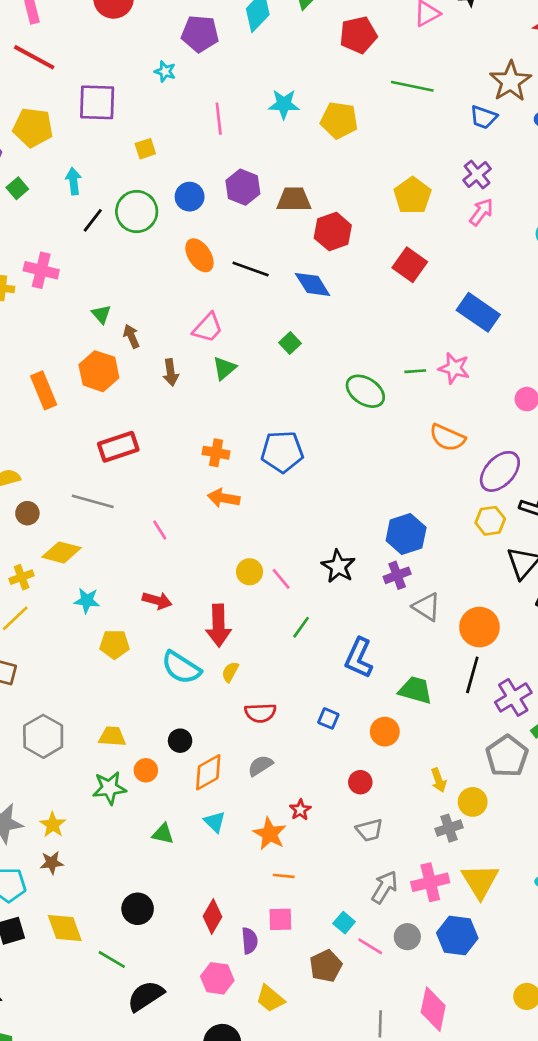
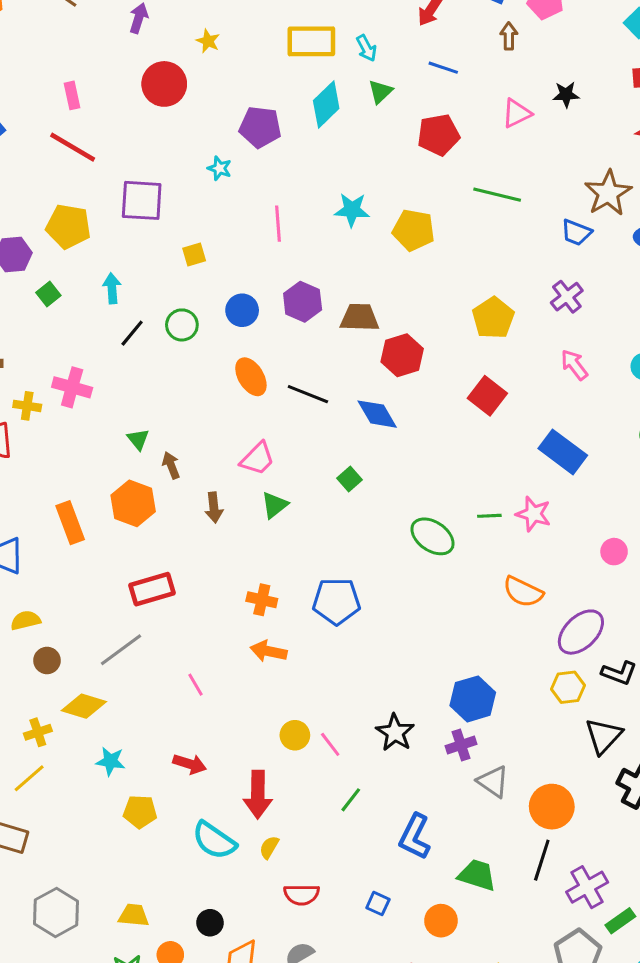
green circle: (137, 212) -> (182, 325), size x0.7
pink arrow: (481, 212) -> (574, 365), moved, turned -76
gray line: (93, 501) -> (121, 650), turned -54

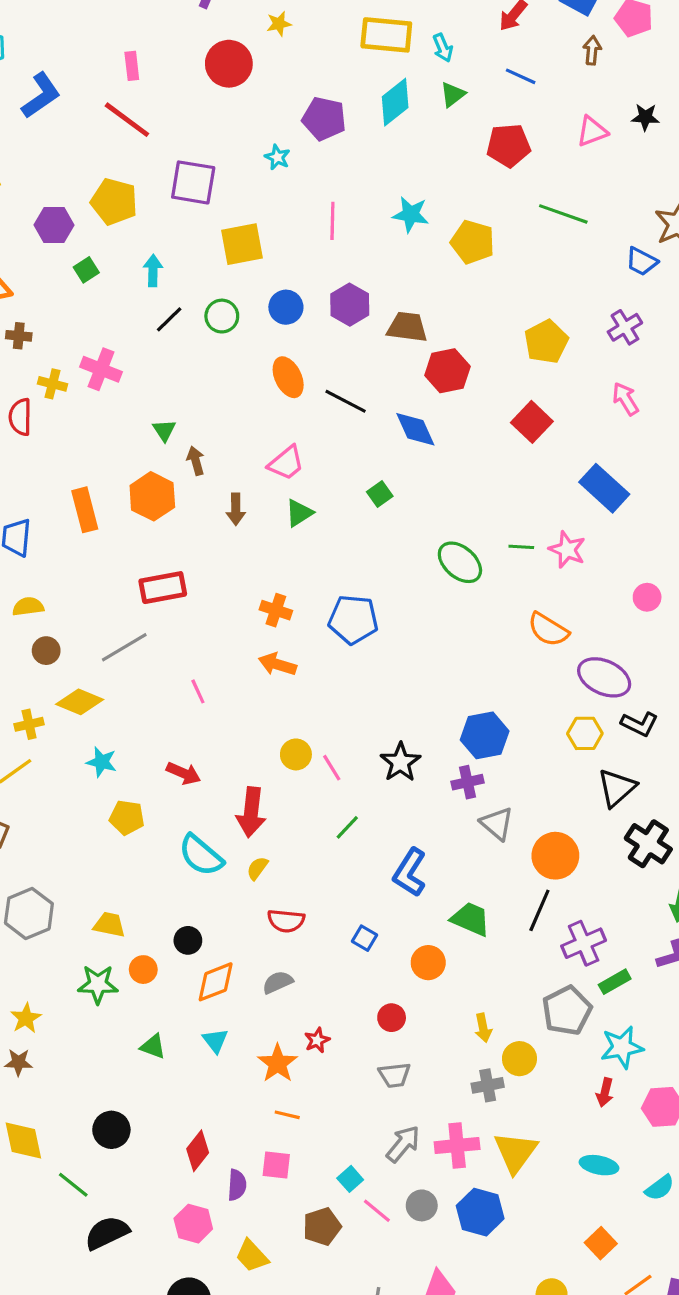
yellow star: (208, 41) -> (279, 24), turned 30
yellow square: (194, 254) -> (242, 244), size x1.8
purple ellipse: (581, 632) -> (604, 677), turned 63

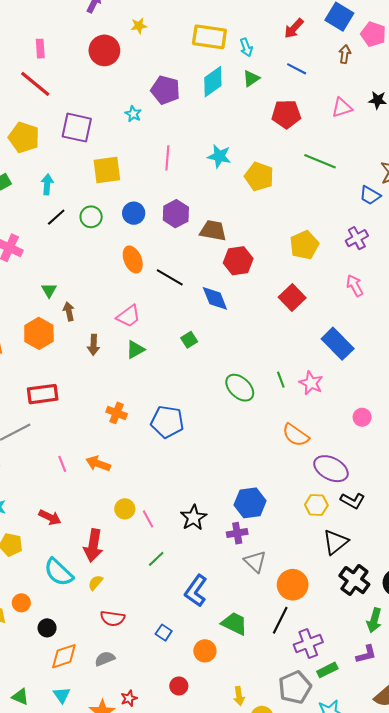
green line: (521, 547) -> (281, 380), turned 63
orange arrow: (277, 664) -> (98, 464), moved
orange circle: (143, 970) -> (21, 603), moved

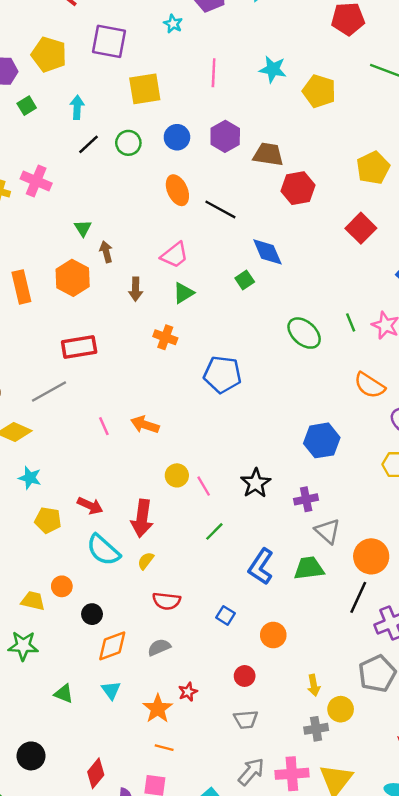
blue diamond: (215, 298) -> (267, 252), moved
orange cross: (117, 413) -> (165, 337), moved
blue hexagon: (250, 503) -> (322, 440), moved
red arrow: (50, 517) -> (90, 506), moved
green trapezoid: (234, 624) -> (309, 568), moved, turned -32

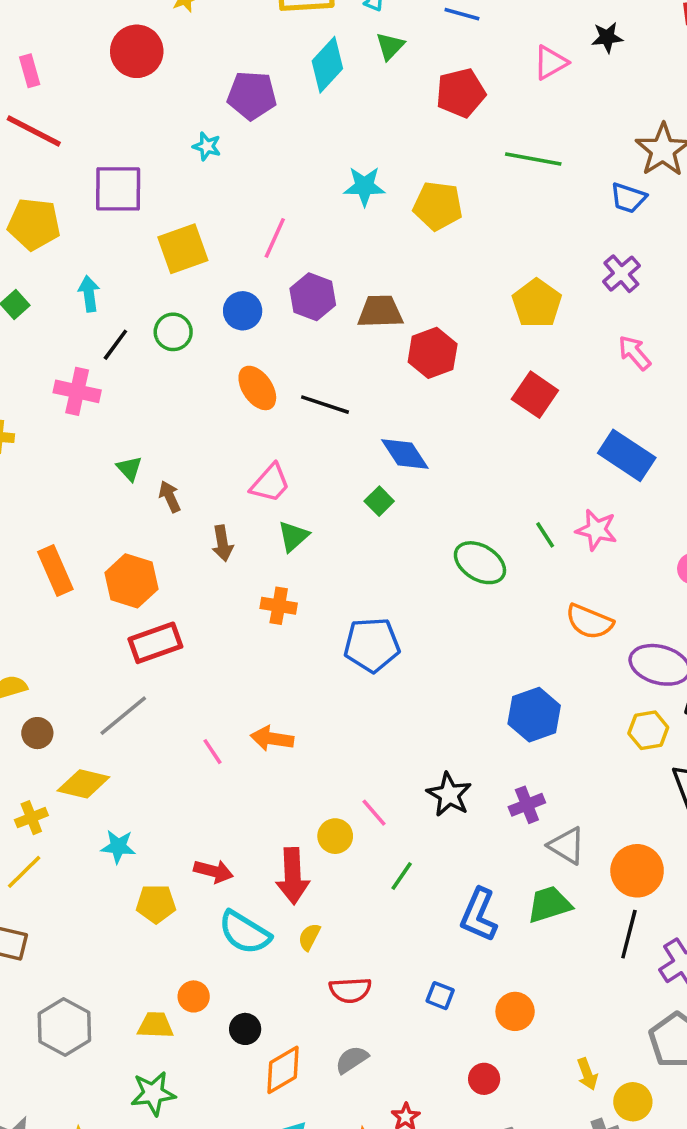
pink line: (214, 73) -> (275, 238), moved, turned 32
pink cross: (36, 181) -> (77, 391), moved
orange hexagon: (73, 278) -> (131, 581), moved
yellow circle: (177, 475) -> (335, 836), moved

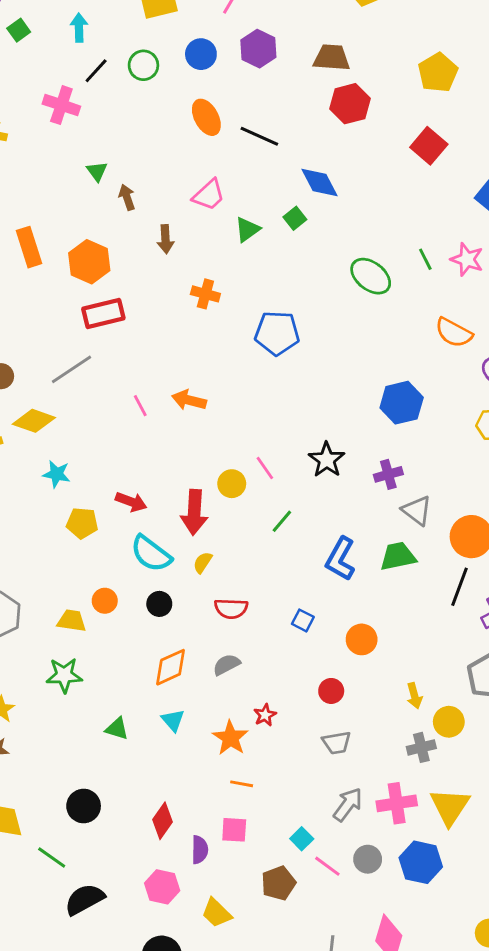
brown trapezoid: (380, 312) -> (332, 58), moved
green triangle: (293, 536) -> (247, 230), moved
black circle: (245, 1029) -> (159, 604), moved

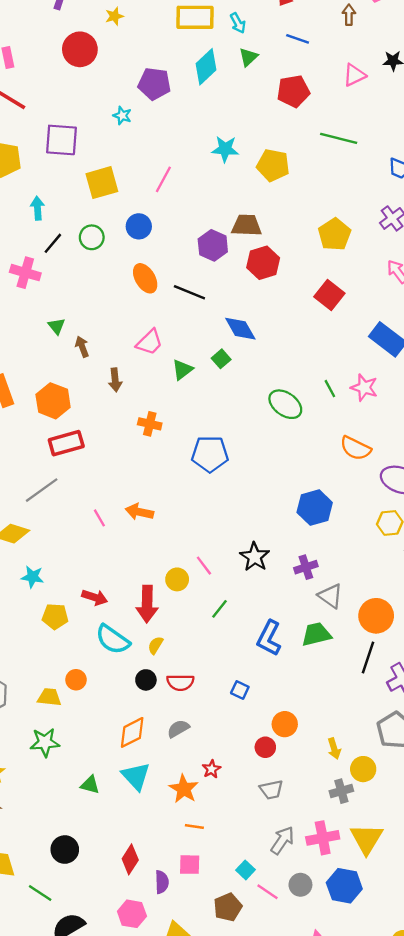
purple hexagon: (258, 49) -> (213, 245), moved
black circle: (159, 604) -> (146, 680), moved
orange circle: (362, 639) -> (285, 724), moved
cyan triangle: (173, 720) -> (136, 776), size x1.5

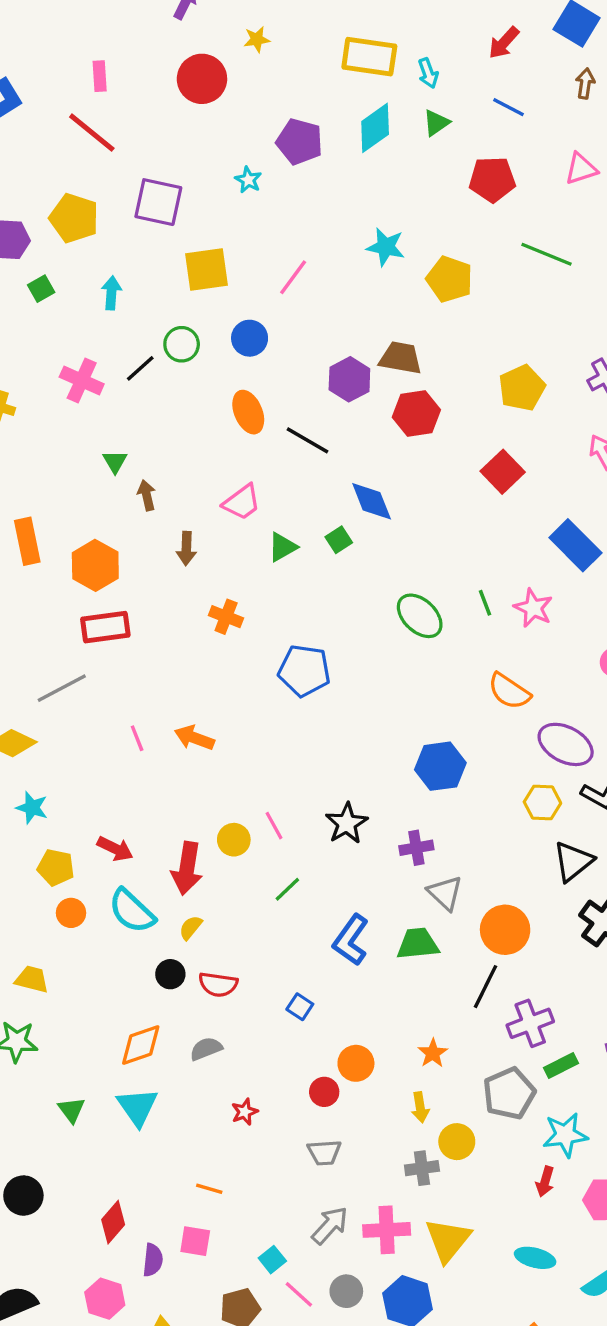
black line: (53, 243) -> (140, 368), moved
orange circle: (76, 680) -> (71, 913), moved
green triangle: (90, 785) -> (71, 1110), turned 30
orange star: (184, 789) -> (433, 1053), moved, size x0.7

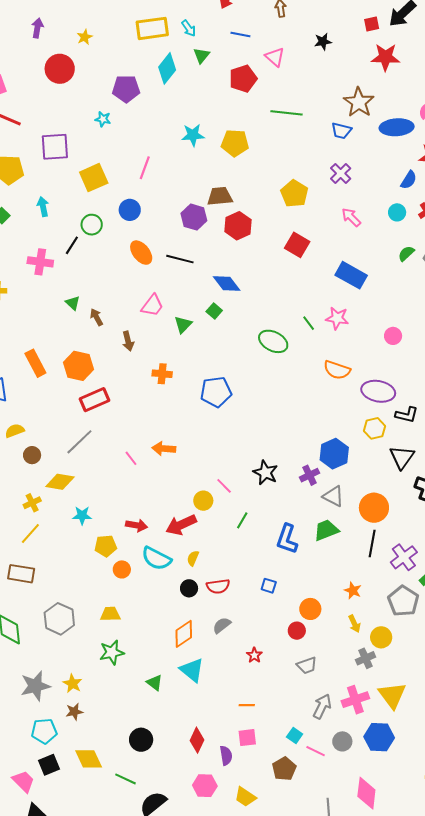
pink triangle: (581, 169) -> (275, 57), moved, turned -45
blue hexagon: (440, 766) -> (334, 454), moved
red arrow: (187, 868) -> (181, 525), turned 72

